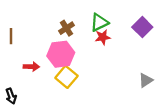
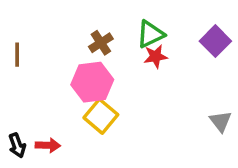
red arrow: (31, 67) -> (48, 145), moved
gray triangle: (146, 80) -> (221, 121), turned -35

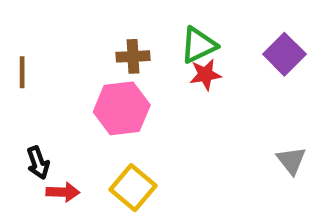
brown cross: (101, 43) -> (133, 56), turned 30
yellow square: (101, 116) -> (133, 188), moved
black arrow: (17, 145) -> (38, 163), moved

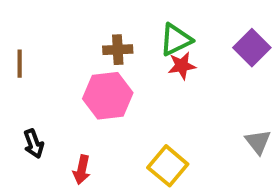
yellow square: (133, 188) -> (168, 166), moved
red arrow: (63, 192) -> (82, 170), moved, turned 100

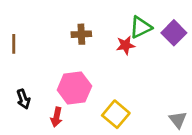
green triangle: (176, 40) -> (141, 27), moved
pink hexagon: (108, 96) -> (74, 88), moved
gray triangle: (258, 142) -> (178, 120), moved

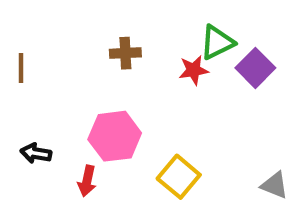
purple square: (174, 33) -> (255, 68), moved
black arrow: (23, 99) -> (36, 153), turned 120
gray triangle: (178, 120) -> (275, 185), turned -30

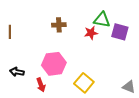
green triangle: (217, 42) -> (102, 20), turned 36
purple square: (255, 68) -> (120, 32), turned -30
red arrow: (87, 181) -> (41, 85), turned -32

